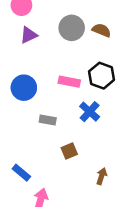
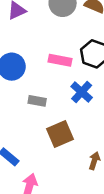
brown square: (69, 151) -> (60, 134), size x1.5

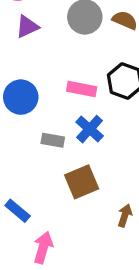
blue cross: (82, 92) -> (90, 129), moved

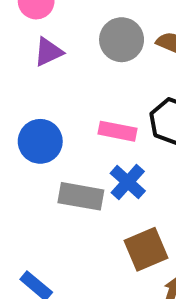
gray rectangle: (53, 140) -> (81, 196), size x1.5
brown square: (82, 182) -> (146, 249), moved

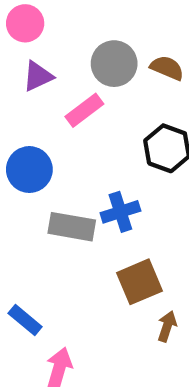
pink rectangle: (118, 131) -> (84, 110), moved, turned -48
blue cross: (128, 182) -> (120, 212), turned 30

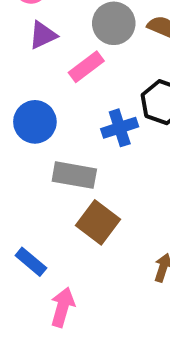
blue cross: (120, 212) -> (120, 128), moved
brown square: (140, 282) -> (98, 222), moved, turned -30

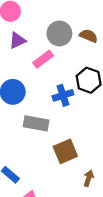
brown square: (98, 222) -> (65, 151), moved, turned 30

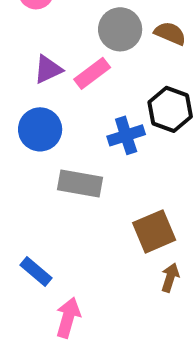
purple triangle: (17, 40) -> (48, 69), moved
brown square: (65, 151) -> (154, 231), moved

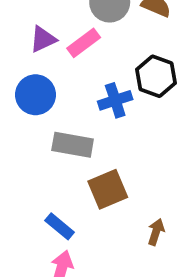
brown square: (154, 231) -> (108, 189), moved
blue rectangle: (36, 272) -> (60, 226), moved

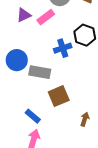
blue circle: (36, 95) -> (17, 60), moved

